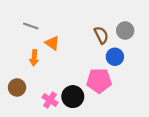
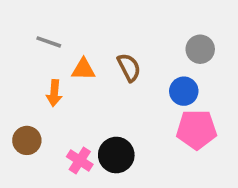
brown semicircle: (101, 35) -> (129, 67), moved
orange triangle: (52, 43) -> (83, 69), turned -35
pink pentagon: (99, 81) -> (197, 129), moved

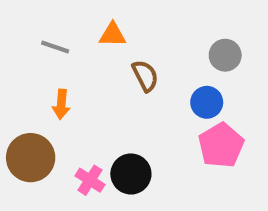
orange triangle: (83, 69) -> (112, 35), moved
pink pentagon: (197, 129) -> (221, 145), turned -30
brown circle: (27, 140) -> (31, 158), size x1.5

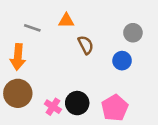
orange arrow: (61, 104) -> (18, 57), moved, size x1.5
pink pentagon: (221, 145) -> (115, 108), moved

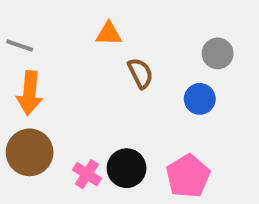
gray line: (32, 28) -> (20, 45), moved

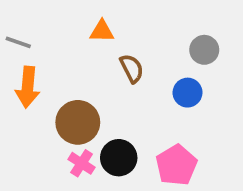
brown circle: (30, 152) -> (78, 122), moved

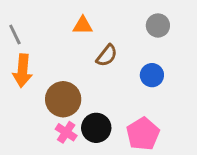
gray line: (18, 42) -> (15, 35), turned 45
gray circle: (204, 50) -> (158, 25), moved
brown semicircle: (132, 68) -> (107, 56), turned 65

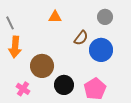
brown semicircle: (107, 56) -> (81, 38), moved
blue circle: (152, 75) -> (101, 50), size x1.5
pink cross: (66, 132) -> (23, 89), moved

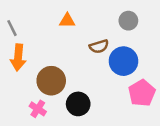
brown semicircle: (81, 38) -> (99, 46), turned 35
pink cross: (23, 89) -> (38, 109), moved
pink pentagon: (95, 89) -> (142, 93), moved

